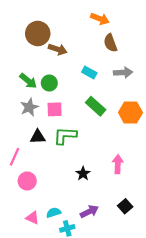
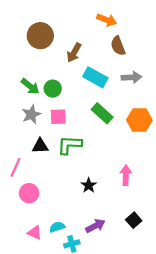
brown arrow: (58, 49) -> (74, 53), moved, turned 102
cyan rectangle: (89, 72) -> (95, 77), size x1.5

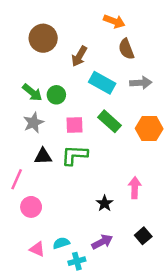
pink square: (58, 117) -> (74, 125), moved
black star: (89, 185) -> (105, 203), moved

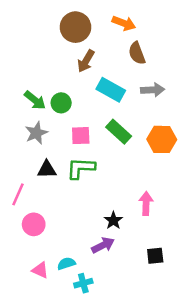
brown circle: (43, 38) -> (75, 27), moved
black square: (143, 236) -> (155, 256), turned 35
purple arrow: (102, 242) -> (103, 245), moved

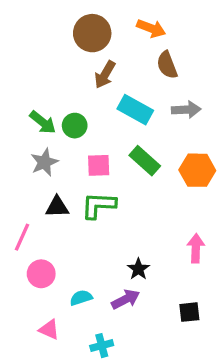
pink arrow: (146, 203) -> (196, 248), moved
cyan semicircle: (66, 264) -> (81, 298), moved

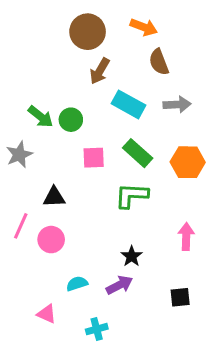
gray star: (44, 162) -> (19, 155), moved
green L-shape: (99, 205) -> (132, 196), moved
pink circle: (41, 274) -> (51, 240), moved

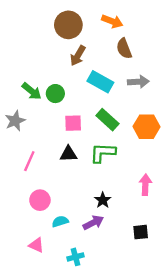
black triangle: (54, 197) -> (68, 154), moved
pink line: (21, 226) -> (29, 161), moved
pink circle: (51, 240) -> (40, 200), moved

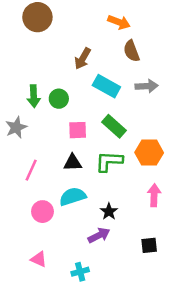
brown circle: (68, 25) -> (37, 17), moved
green arrow: (32, 91) -> (34, 96), turned 48
orange hexagon: (147, 127) -> (149, 153), moved
cyan semicircle: (60, 221) -> (73, 196), moved, size x1.5

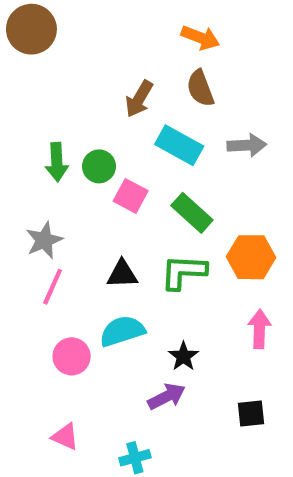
brown circle: (37, 17) -> (31, 29), moved
brown semicircle: (132, 51) -> (200, 88), moved
gray star: (16, 128) -> (44, 240), moved
pink square: (78, 130) -> (131, 196), moved, turned 30

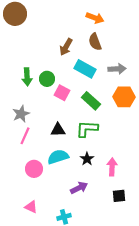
orange hexagon: (251, 257) -> (124, 97), moved
pink arrow: (259, 329) -> (112, 167), moved
black star: (183, 356) -> (87, 159), moved

